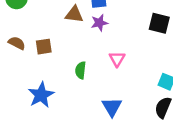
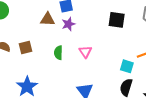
green semicircle: (81, 70) -> (58, 53), moved

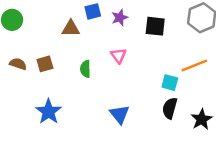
purple star: (68, 24) -> (120, 18), moved
pink triangle: (85, 52) -> (118, 56), moved

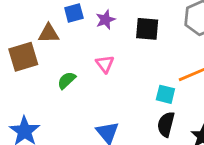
brown square: (45, 64) -> (23, 57), moved, size x1.5
green semicircle: (85, 69) -> (67, 80), turned 49

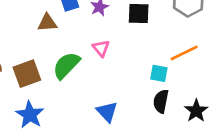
brown square: (23, 57) -> (27, 74), moved
green semicircle: (67, 80) -> (66, 65), size x1.6

